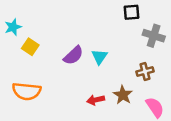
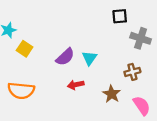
red arrow: (96, 100) -> (76, 85), moved

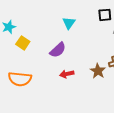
cyan triangle: (90, 58) -> (69, 23), moved
brown star: (112, 94) -> (98, 71), moved

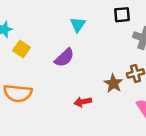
red arrow: (67, 74) -> (83, 102), moved

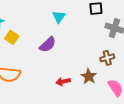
brown star: (113, 83) -> (89, 76), moved

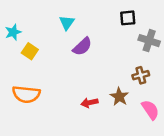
cyan triangle: (59, 17) -> (67, 23), moved
purple semicircle: (48, 45) -> (82, 47), moved

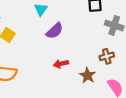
red arrow: (89, 103) -> (61, 64), moved

